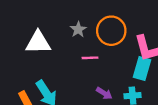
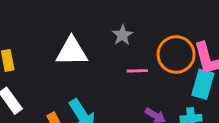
orange circle: (111, 31) -> (176, 54), moved

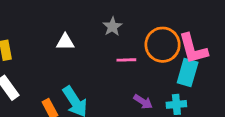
white triangle: (72, 52) -> (65, 42), size x0.6

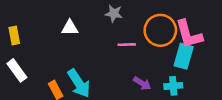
gray star: (112, 27) -> (114, 14), turned -30

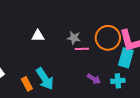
gray star: (114, 14) -> (74, 38), moved

